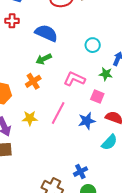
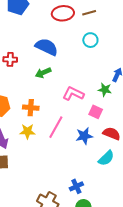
red cross: (12, 21) -> (10, 59), moved
cyan circle: (93, 45) -> (90, 40), moved
orange cross: (33, 81) -> (31, 108), moved, turned 35

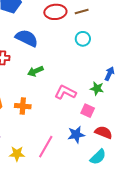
blue semicircle: (47, 47) -> (27, 38), moved
pink line: (56, 127) -> (46, 147), moved
yellow star: (27, 131) -> (17, 154), moved

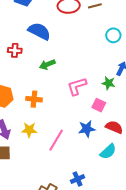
cyan circle: (83, 39) -> (113, 35), moved
pink L-shape: (65, 92) -> (77, 86), turned -45
yellow star: (17, 154) -> (29, 130), moved

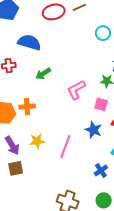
orange cross: (34, 99) -> (27, 107), moved
blue star: (87, 129) -> (94, 130), turned -30
blue cross: (78, 179) -> (101, 170), moved

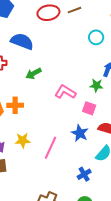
pink L-shape: (76, 90) -> (65, 92), turned 55

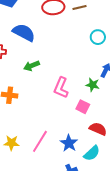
pink L-shape: (65, 92) -> (61, 88), turned -105
blue star: (80, 133) -> (69, 143), moved
yellow star: (23, 140) -> (11, 143), moved

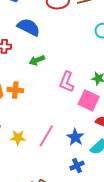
pink square: (83, 107) -> (89, 100), size x1.5

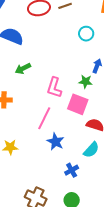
pink line: (46, 136) -> (44, 118), moved
blue star: (75, 137) -> (56, 142), moved

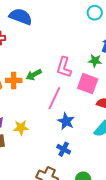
green arrow: (23, 68) -> (34, 75), moved
blue cross: (72, 170) -> (64, 149), moved, turned -32

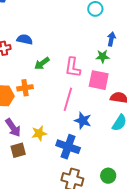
blue semicircle: (21, 17) -> (25, 39), moved, size x0.7
green arrow: (34, 75) -> (42, 63), moved
blue cross: (64, 149) -> (68, 147), moved, size x1.6

